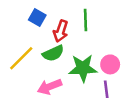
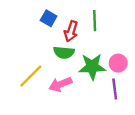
green semicircle: (53, 53) -> (64, 52), turned 30
yellow line: (21, 58) -> (31, 76), moved

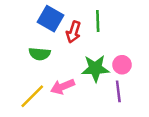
blue square: (49, 18) -> (50, 19), size x1.5
green semicircle: (64, 52) -> (40, 54), moved
yellow line: (31, 76) -> (32, 96), moved

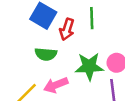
green semicircle: (40, 54) -> (46, 54), moved

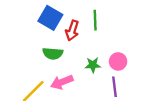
green star: (89, 66) -> (93, 65), size x0.6

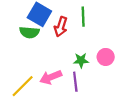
green semicircle: (53, 53) -> (29, 32), moved
purple line: (115, 87) -> (75, 82), moved

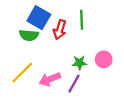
purple line: (75, 82) -> (74, 84), turned 36
yellow line: (23, 86) -> (22, 73), moved

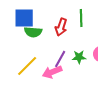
blue square: (39, 18) -> (24, 18), moved, turned -30
purple line: (74, 84) -> (60, 59), moved

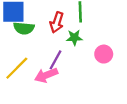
green star: (79, 57) -> (74, 38), moved

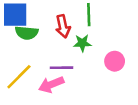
red arrow: (57, 22) -> (63, 26), turned -30
purple line: (56, 60) -> (62, 68), turned 60

